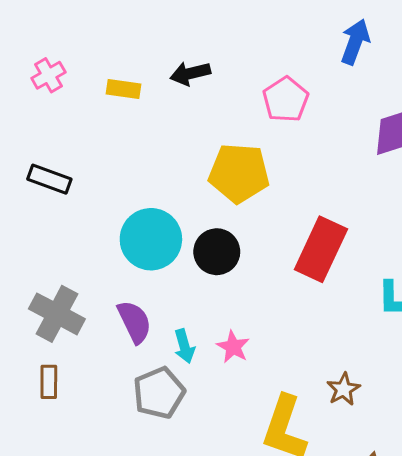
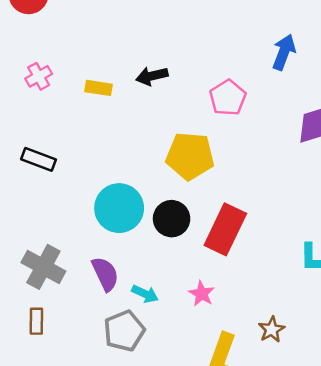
red rectangle: (321, 249) -> (225, 229), moved
cyan arrow: (184, 346) -> (145, 294), turned -50
pink star: (233, 347) -> (202, 294), moved

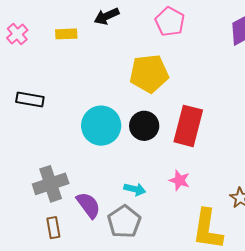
gray cross: (43, 267) -> (51, 184), turned -36
purple semicircle: (105, 274) -> (88, 205), moved

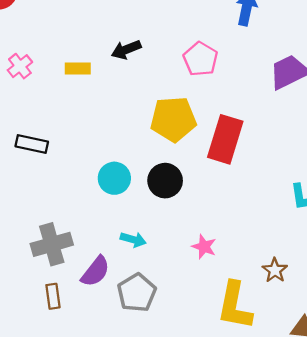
cyan circle: (101, 126) -> (114, 178), size x0.7
red rectangle: (188, 126) -> (225, 139), moved
cyan arrow: (135, 189) -> (133, 240), moved
purple semicircle: (88, 205) -> (95, 271), turned 72

